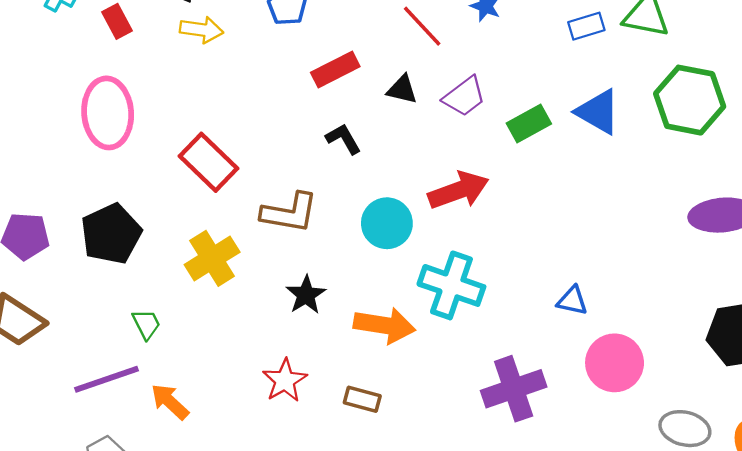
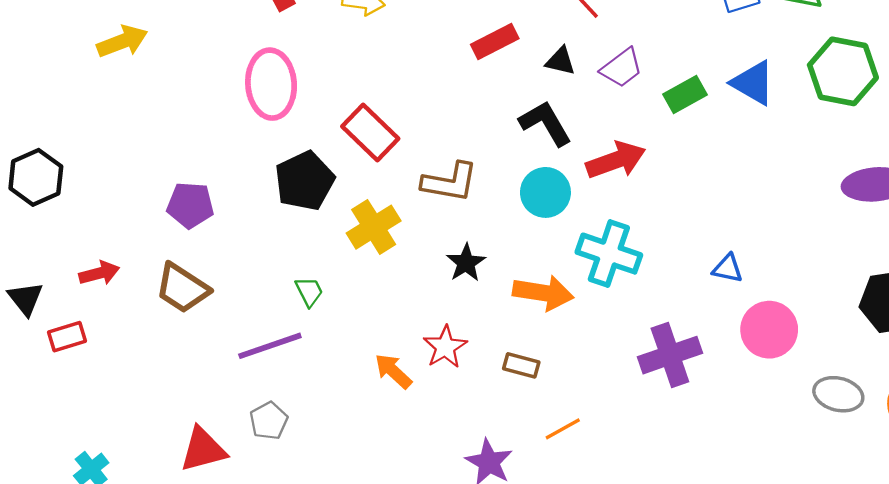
black L-shape: (343, 139) -> (545, 123), moved, size x1.5
black pentagon: (111, 234) -> (304, 181), moved
orange arrow: (170, 402) -> (393, 371), moved

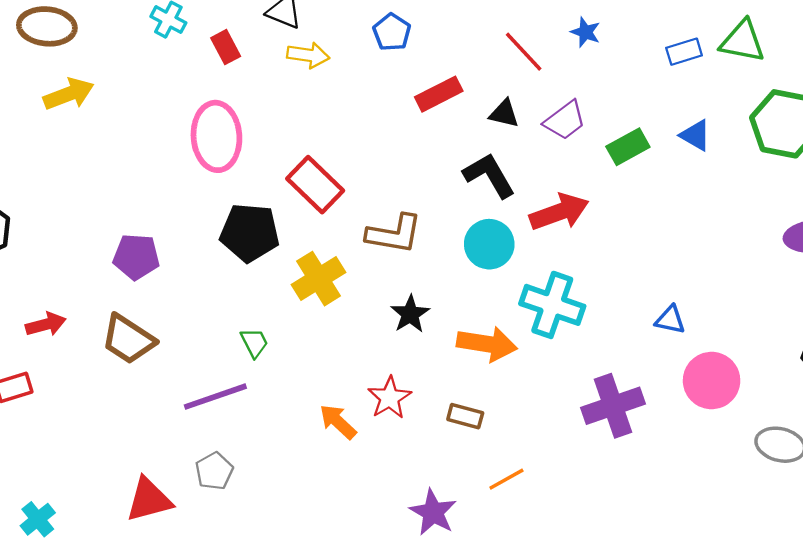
blue triangle: (753, 83) -> (696, 135), size x0.7
black pentagon: (304, 181) -> (250, 233), turned 30

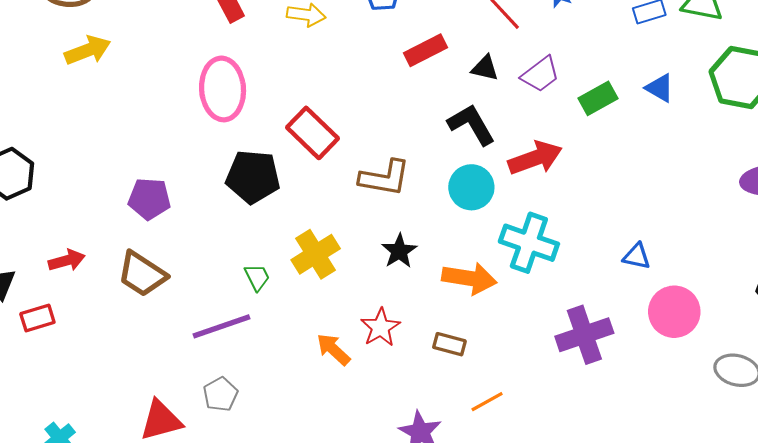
yellow cross: (318, 279) -> (316, 254), moved

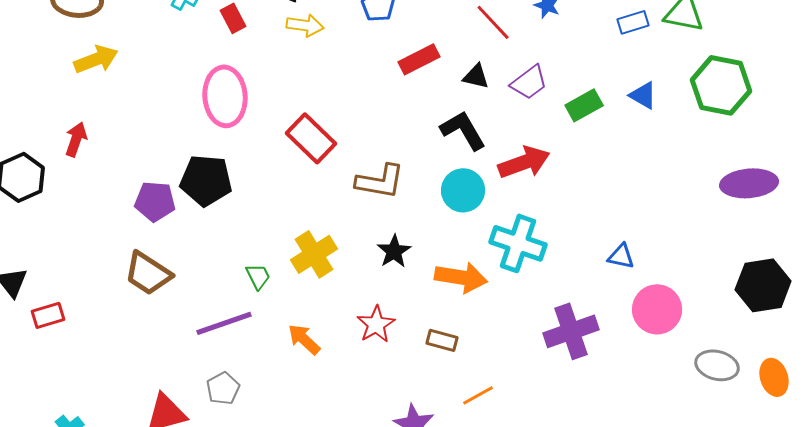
black pentagon: (253, 177) -> (206, 180), moved
red arrow: (67, 260) -> (76, 139), moved, turned -56
orange arrow: (333, 349) -> (304, 339), moved

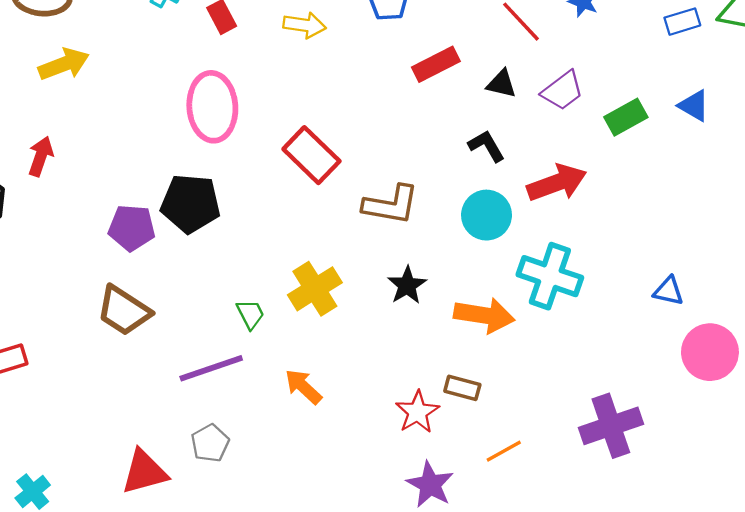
black L-shape: (463, 130) -> (487, 146), size x0.7
red star: (376, 324) -> (417, 412), moved
purple cross: (571, 331) -> (611, 426), moved

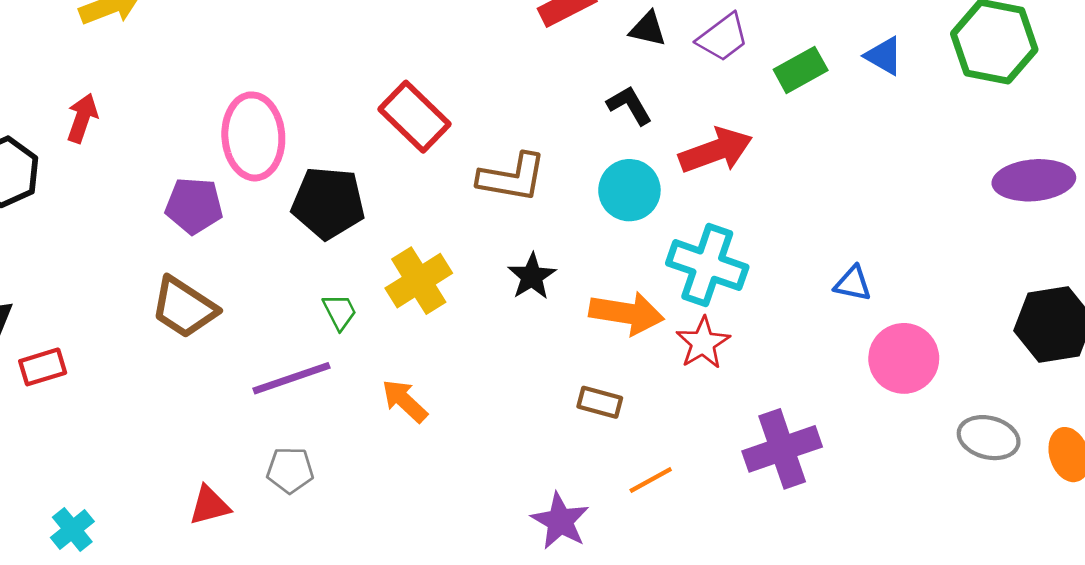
pink ellipse: (212, 107) -> (253, 136), moved
black pentagon: (190, 204) -> (328, 203), moved
red star: (417, 412) -> (703, 343), moved
gray pentagon: (210, 443) -> (290, 470), turned 30
red triangle: (144, 472) -> (209, 505), size x0.7

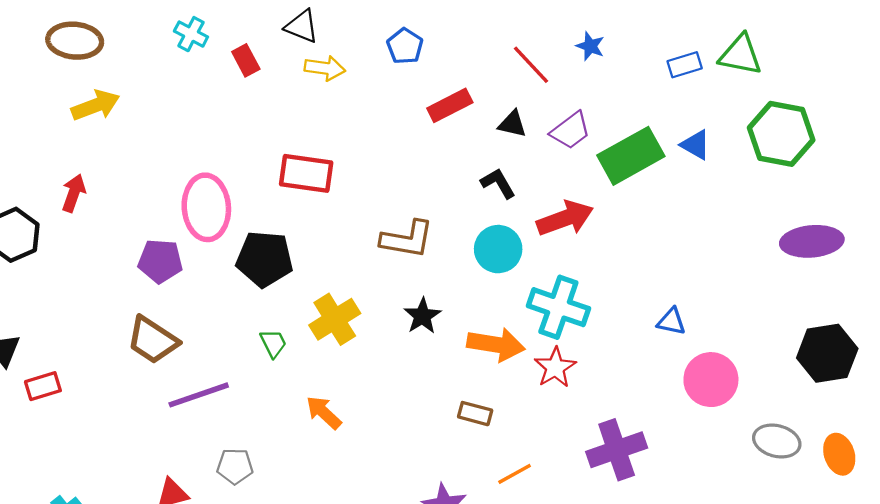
green rectangle: (801, 70) -> (631, 156), size x1.6
red rectangle: (415, 117) -> (306, 173), moved, turned -36
purple line: (292, 378) -> (199, 395), moved

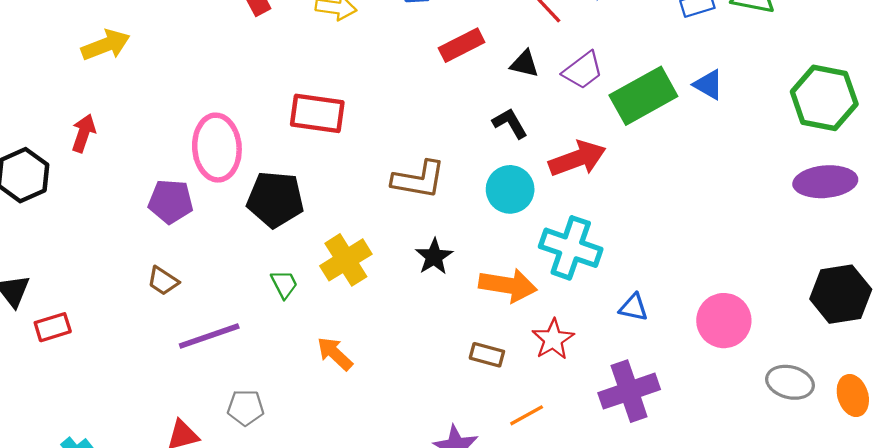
green hexagon: (781, 134) -> (824, 98), moved
blue triangle: (671, 321) -> (634, 307), moved
brown trapezoid: (153, 340) -> (163, 281), size x0.6
red star: (555, 368) -> (553, 339), moved

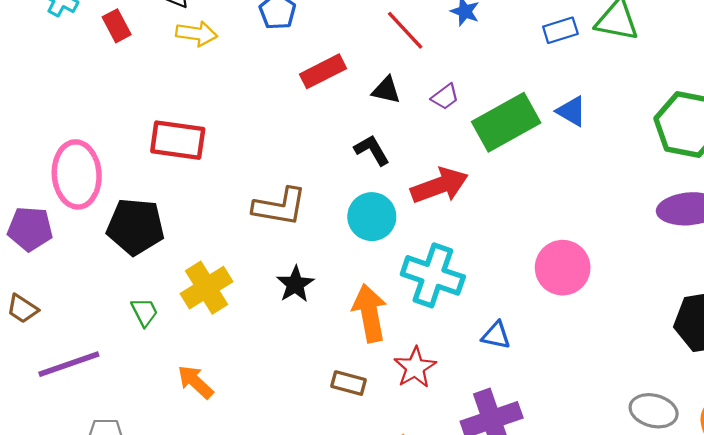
purple trapezoid: (583, 70) -> (445, 97), size x0.7
orange arrow: (508, 285) -> (370, 313), turned -110
pink circle: (724, 321) -> (563, 268), moved

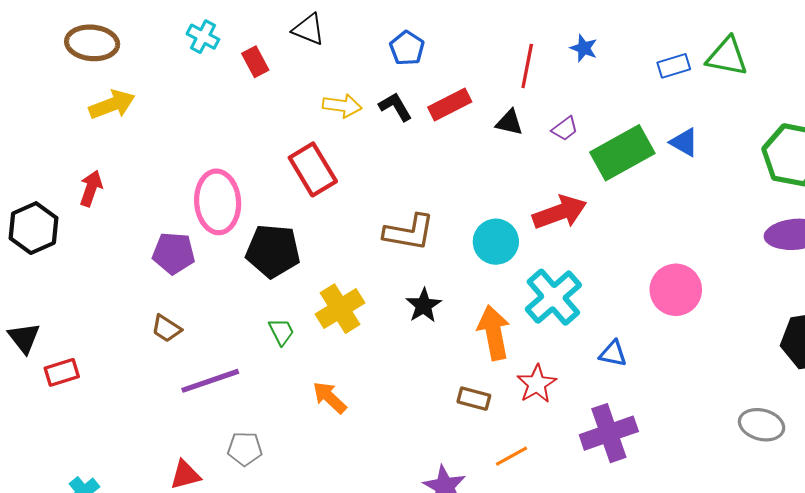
red line: (405, 30) -> (527, 66), turned 54
yellow arrow: (197, 34) -> (342, 106), moved
red rectangle: (178, 140) -> (313, 169), turned 51
black L-shape: (372, 150) -> (395, 107), moved
cyan cross: (433, 275) -> (553, 297), turned 30

